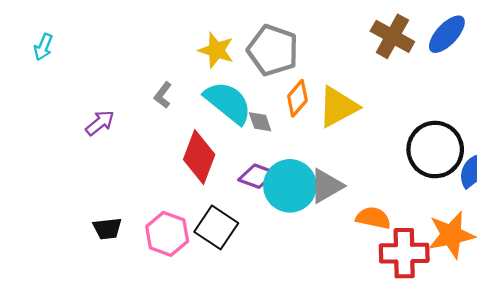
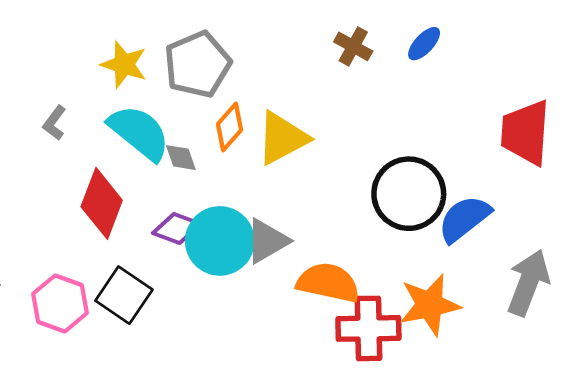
blue ellipse: (447, 34) -> (424, 44), size x0.7
brown cross: (392, 36) -> (353, 46), size x0.7
gray pentagon: (273, 50) -> (198, 64), turned 30
orange semicircle: (373, 218) -> (328, 283), size x1.4

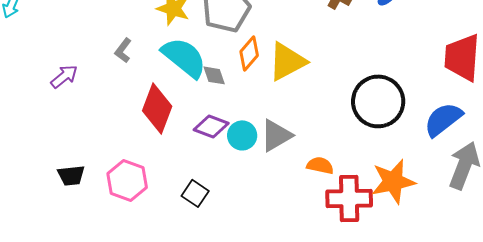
blue semicircle: (464, 219) -> (443, 119), moved
cyan circle: (220, 241) -> (242, 135), size x0.6
orange semicircle: (328, 283) -> (320, 165), size x0.6
black square: (124, 295) -> (195, 193), moved, size x0.7

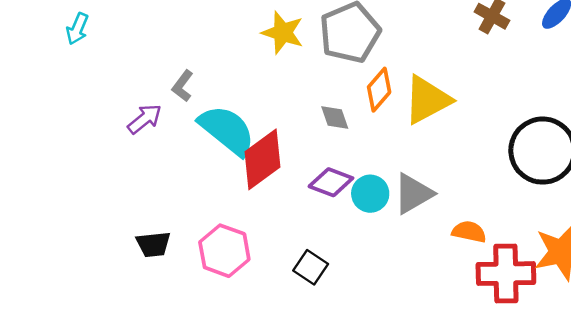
gray L-shape: (123, 50) -> (183, 86), moved
cyan semicircle: (184, 57) -> (227, 130), moved
red diamond: (157, 108) -> (262, 159), turned 33

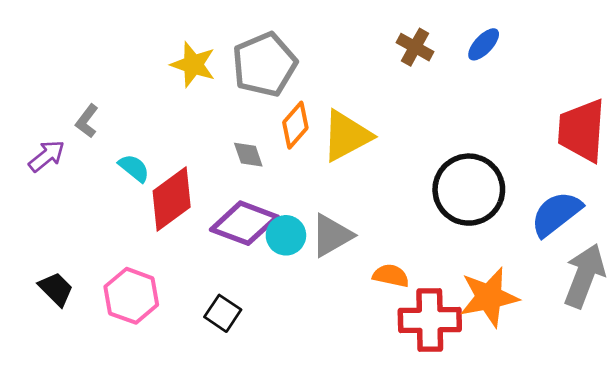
cyan semicircle: (227, 130) -> (134, 168), size x0.5
purple diamond: (331, 182) -> (244, 223), size x1.4
black trapezoid: (153, 244) -> (56, 289), turned -129

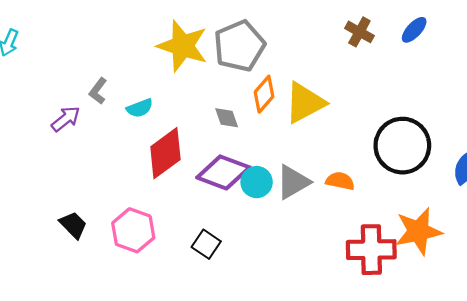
yellow star: (193, 65) -> (183, 46), size x1.4
cyan semicircle: (134, 168) -> (140, 108), moved, turned 120
orange semicircle: (391, 276) -> (340, 181), moved

